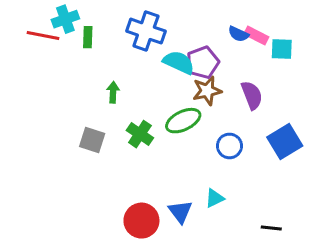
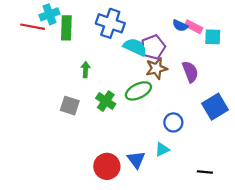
green rectangle: (88, 37) -> (66, 28), size x1.5
blue circle: (229, 146) -> (173, 122), moved

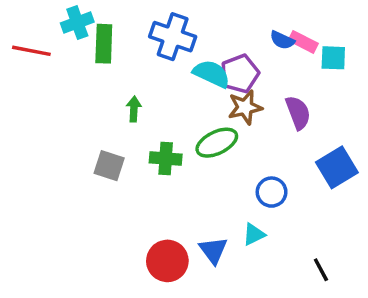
red line: (33, 27) -> (31, 51), moved
green cross: (106, 101) -> (166, 159), turned -30
black line: (205, 172) -> (321, 270), turned 56

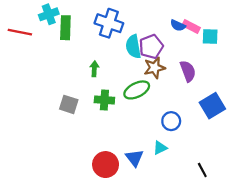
cyan semicircle: (212, 74) -> (133, 47), turned -125
green arrow: (134, 109) -> (94, 69), moved

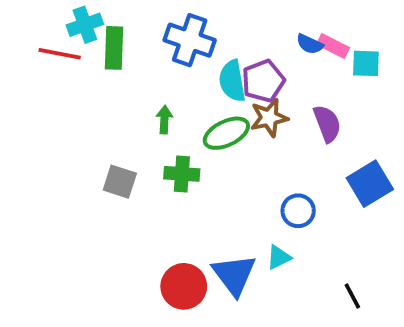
red line: (20, 32) -> (60, 54), moved
green ellipse: (137, 90) -> (226, 133), moved
blue triangle: (134, 158) -> (234, 275), size x1.4

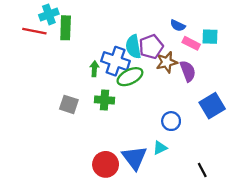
blue cross: (190, 40) -> (116, 61), moved
pink rectangle: (333, 46) -> (191, 43), moved
brown star: (269, 118) -> (167, 62), moved

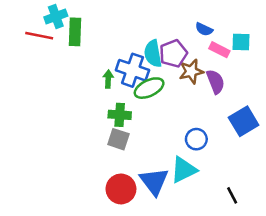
gray square: (69, 104) -> (118, 139), moved
cyan triangle: (160, 148) -> (184, 170), size x1.6

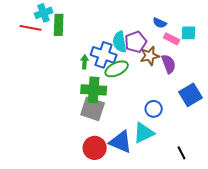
green cross: (120, 115) -> (94, 90), size x1.4
gray square: (118, 139) -> (93, 109), size x1.4
blue triangle: (154, 181) -> (121, 142), turned -30

